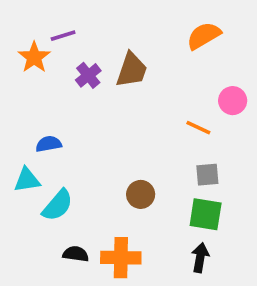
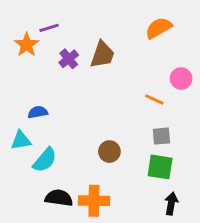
black semicircle: (76, 254) -> (59, 198), size x1.4
black arrow: (200, 258) -> (171, 204), moved

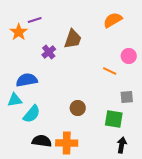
purple cross: (69, 59) -> (49, 52), moved
blue semicircle: (38, 112) -> (27, 80), size x1.5
gray square: (161, 136) -> (127, 97), moved

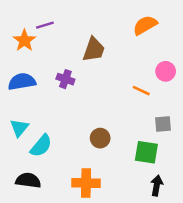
purple cross: (49, 52) -> (65, 79), moved, turned -32
blue semicircle: (27, 80) -> (22, 82), moved
cyan triangle: (15, 100) -> (19, 128), turned -42
black semicircle: (42, 141) -> (28, 180), moved

